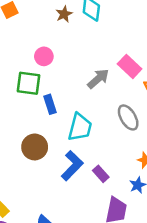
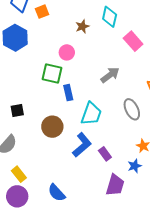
brown star: (64, 14) -> (82, 26), moved
pink rectangle: (130, 66) -> (133, 41), moved

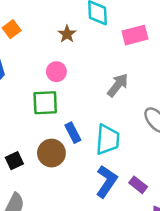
pink rectangle: (133, 41) -> (135, 35), turned -48
blue rectangle: (68, 93) -> (73, 133), moved
brown circle: (52, 127) -> (51, 153), moved

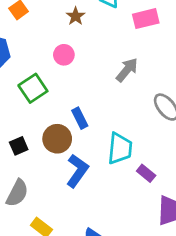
green square: (45, 103) -> (33, 88), moved, turned -32
cyan trapezoid: (108, 140) -> (120, 148), moved
blue L-shape: (106, 181) -> (77, 171), moved

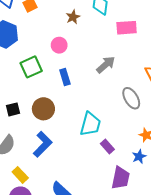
blue rectangle: (80, 118) -> (65, 77), moved
blue L-shape: (77, 171) -> (43, 144), moved

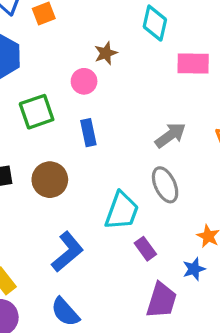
brown star: (73, 17) -> (106, 53), moved
gray arrow: (106, 65) -> (170, 135), moved
gray ellipse: (131, 98) -> (165, 185), moved
blue L-shape: (43, 144) -> (67, 252), moved

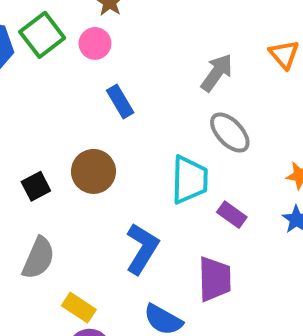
green square: (37, 112) -> (42, 35), moved
purple trapezoid: (162, 300) -> (215, 279), moved

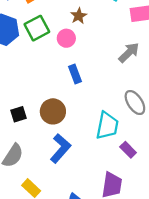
gray arrow: (217, 73) -> (129, 53), moved
blue L-shape: (142, 249) -> (60, 148), moved

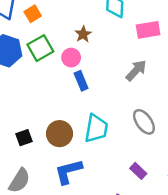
blue rectangle: (75, 74) -> (81, 81), moved
cyan trapezoid: (107, 126) -> (96, 128), moved
blue L-shape: (60, 148) -> (68, 172), turned -144

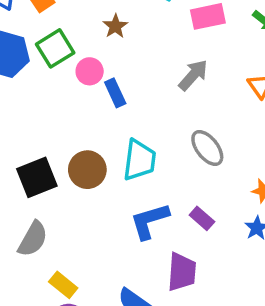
pink circle: (71, 58) -> (90, 71), moved
black square: (24, 138) -> (37, 177), size x1.6
blue L-shape: (68, 172) -> (149, 221), moved

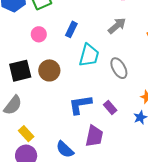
pink circle: (90, 71) -> (39, 34), moved
blue rectangle: (115, 93) -> (71, 29), turned 42
cyan trapezoid: (139, 160) -> (89, 55), moved

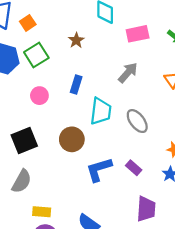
brown circle: (49, 70) -> (72, 139), moved
yellow rectangle: (26, 134) -> (42, 212), turned -35
purple trapezoid: (94, 136) -> (146, 209), moved

